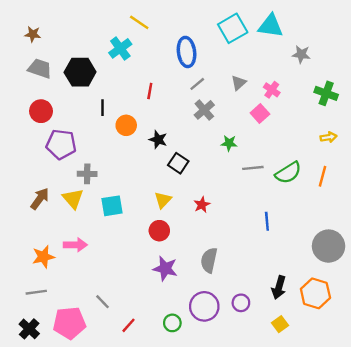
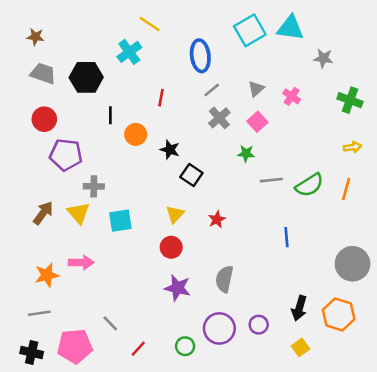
pink square: (260, 114) -> (257, 122), moved
black cross: (29, 329) -> (32, 353), turned -30

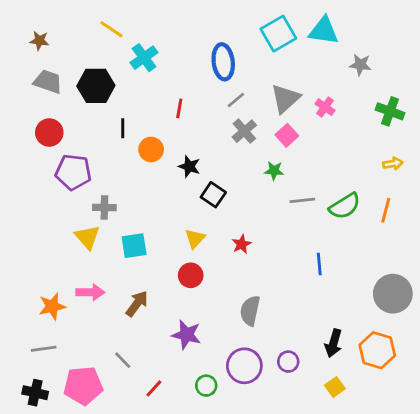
yellow line: (150, 24) -> (111, 29), moved
gray triangle: (256, 89) -> (285, 99), size x1.6
brown arrow: (43, 213) -> (137, 304), moved
purple star: (177, 288) -> (186, 335), moved

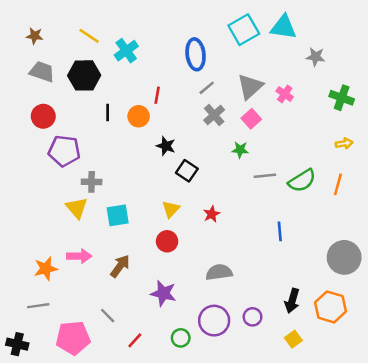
yellow line: (111, 29) -> (89, 36), moved
orange circle: (151, 149) -> (139, 116), moved
gray semicircle: (250, 311) -> (219, 272), turned 70
black cross: (35, 393) -> (17, 344), moved

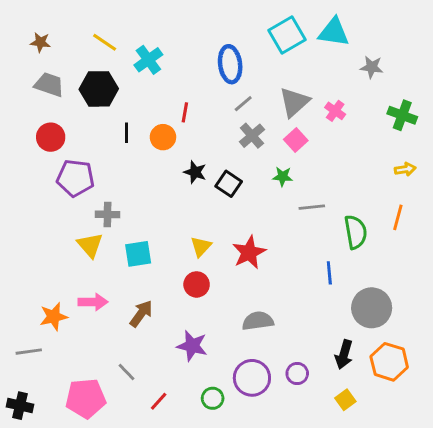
black square: (187, 171) -> (229, 184), moved
green semicircle: (302, 181) -> (356, 232), moved, turned -68
red star: (212, 214) -> (249, 252), size x1.6
gray circle: (344, 257) -> (372, 308), moved
gray line: (38, 306) -> (29, 352), moved

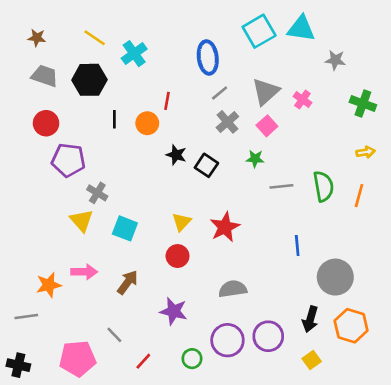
gray cross: (108, 214) -> (97, 193), turned 30
green semicircle: (356, 232) -> (323, 186), moved
cyan square: (138, 254) -> (125, 228), turned 30
purple circle: (297, 373) -> (268, 336), size x1.5

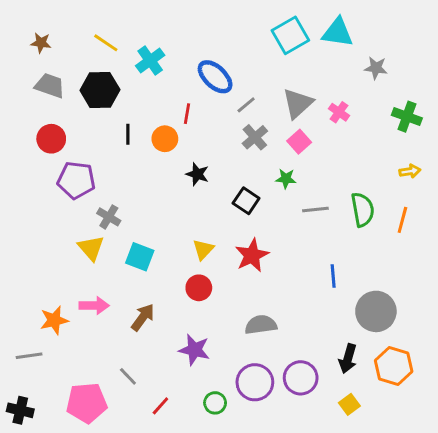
blue ellipse: (208, 57) -> (215, 77), moved, turned -40
black square: (206, 165) -> (246, 201), moved

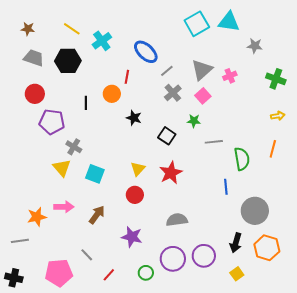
pink cross: (339, 112) -> (230, 76), turned 32
black line: (128, 134) -> (86, 103), moved
green semicircle: (363, 210) -> (242, 159), moved

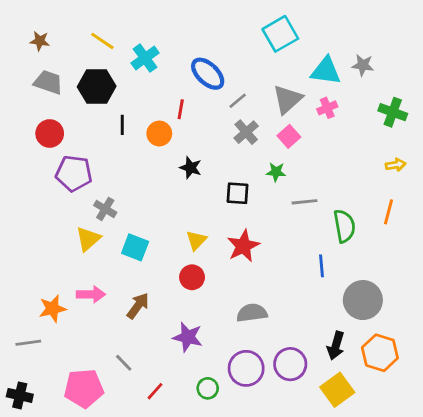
cyan triangle: (229, 22) -> (326, 71), moved
black line: (86, 103) -> (122, 125), moved
black square: (167, 136) -> (238, 193), turned -30
yellow triangle: (62, 168) -> (88, 239), turned 30
yellow square: (237, 274) -> (337, 390), size x1.6

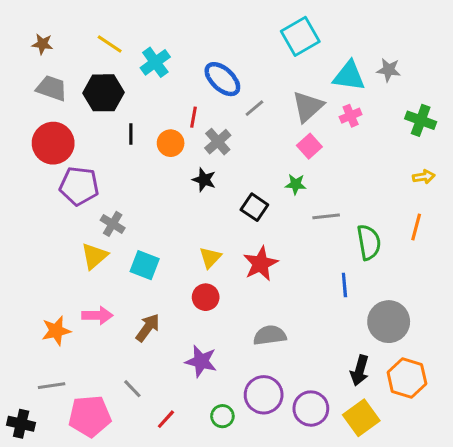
gray cross: (246, 132) -> (218, 142), moved
red circle: (50, 133) -> (53, 143), size x1.4
black square: (238, 193) -> (254, 207), turned 30
gray line: (28, 343) -> (52, 386), moved
purple circle: (290, 364) -> (311, 409), moved

